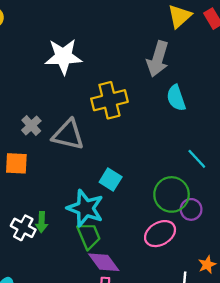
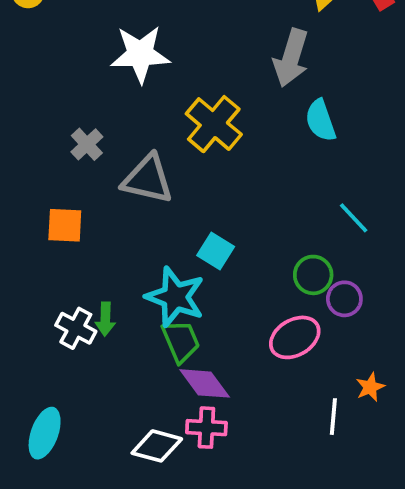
yellow cross: (109, 100) -> (214, 124), turned -36
gray cross: (31, 125) -> (87, 144), moved
green circle: (172, 194) -> (313, 275), size x0.7

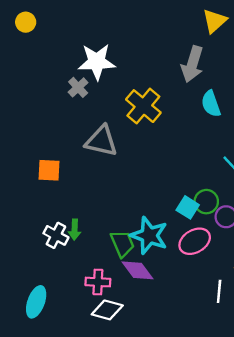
gray cross: (87, 144) -> (78, 87), moved
cyan square: (216, 251) -> (188, 207), moved
cyan star: (175, 297) -> (149, 235), moved
pink cross: (206, 428) -> (98, 282), moved

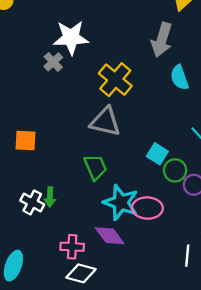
gray triangle: (101, 141) -> (105, 122), moved
cyan square: (188, 207) -> (157, 154), moved
pink ellipse: (195, 241) -> (147, 208), moved, turned 32
green trapezoid: (122, 244) -> (95, 167), moved

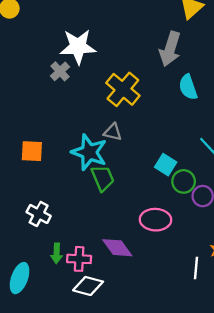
gray triangle: (105, 122) -> (113, 132), size x0.6
green arrow: (50, 197) -> (57, 253), moved
cyan star: (121, 202) -> (89, 152), moved

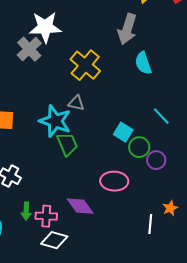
gray cross: (60, 71) -> (29, 49), size x1.4

